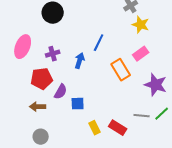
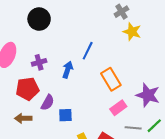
pink rectangle: (141, 54) -> (118, 108), moved

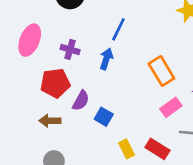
blue line: (88, 51) -> (118, 29), moved
purple cross: (39, 62) -> (70, 49), turned 32
blue square: (65, 115) -> (104, 117), turned 32

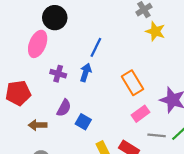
pink ellipse: (30, 40) -> (38, 44), moved
purple cross: (70, 49) -> (58, 74), moved
red pentagon: (55, 83) -> (18, 93), moved

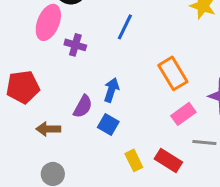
blue arrow: (86, 73) -> (111, 90), moved
purple cross: (58, 74) -> (75, 45), moved

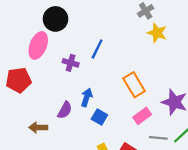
purple cross: (75, 45) -> (71, 63), moved
red pentagon: (23, 87) -> (19, 80), moved
blue square: (108, 124) -> (99, 117), moved

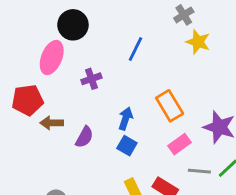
blue line: (97, 49) -> (135, 49), moved
purple cross: (71, 63) -> (91, 79), turned -35
blue arrow: (87, 97) -> (126, 119), moved
brown arrow: (38, 127) -> (52, 123), moved

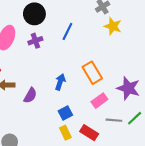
black circle: (73, 25) -> (34, 14), moved
purple cross: (91, 79) -> (35, 41), moved
blue square: (127, 146) -> (65, 113), moved, turned 32

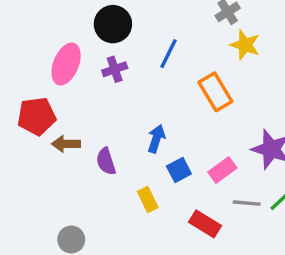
orange rectangle: (92, 73) -> (215, 92), moved
purple semicircle: (30, 95) -> (106, 161), turned 133
blue square: (65, 113) -> (179, 170), moved
yellow rectangle: (65, 133) -> (148, 200), moved

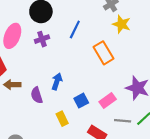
blue arrow: (156, 139) -> (57, 81), moved

